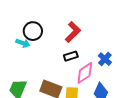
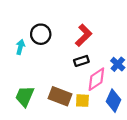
cyan arrow: (23, 43) -> (20, 47), moved, turned -96

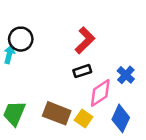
black circle: (41, 34) -> (21, 39), moved
yellow square: (82, 101) -> (84, 118), turned 32

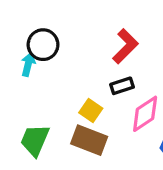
yellow square: (84, 118) -> (91, 111), moved

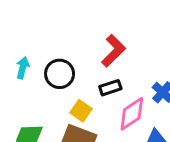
black circle: (43, 45) -> (60, 74), moved

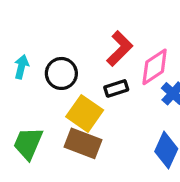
yellow square: (81, 111) -> (85, 113), size x1.5
pink diamond: (132, 114) -> (155, 67), moved

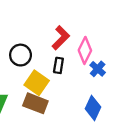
pink diamond: (155, 67) -> (85, 50), turned -30
black rectangle: (116, 88) -> (58, 65), turned -63

